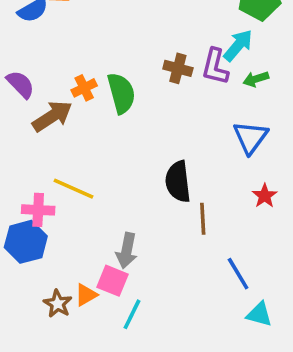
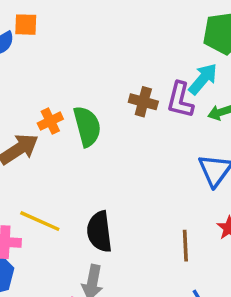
black semicircle: (178, 182) -> (99, 232), moved
brown line: (203, 219) -> (185, 246), moved

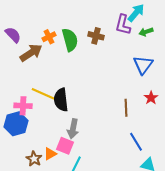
brown cross: (143, 102) -> (96, 36), moved
black semicircle: (99, 232) -> (61, 100), moved

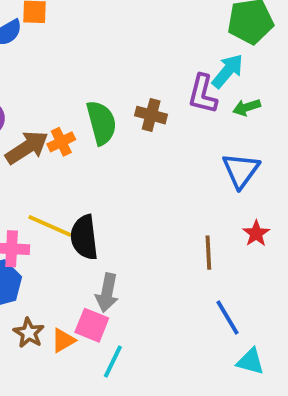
orange cross: (49, 37) -> (61, 142), moved
brown star: (34, 159) -> (29, 333), moved

